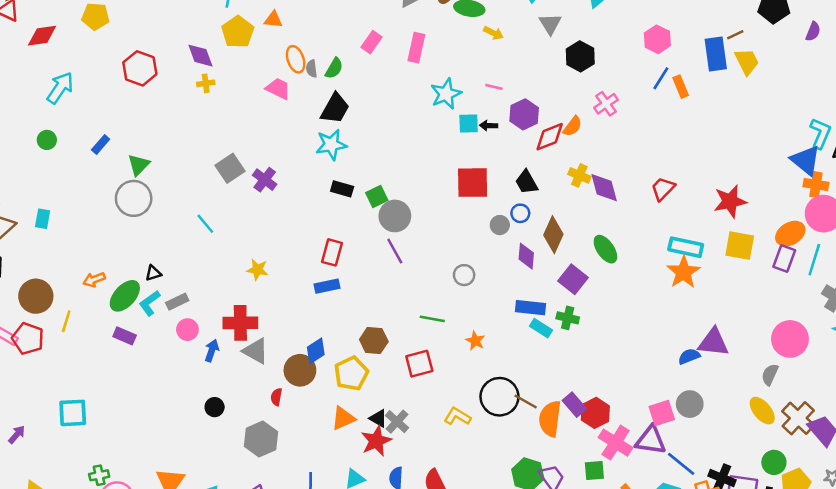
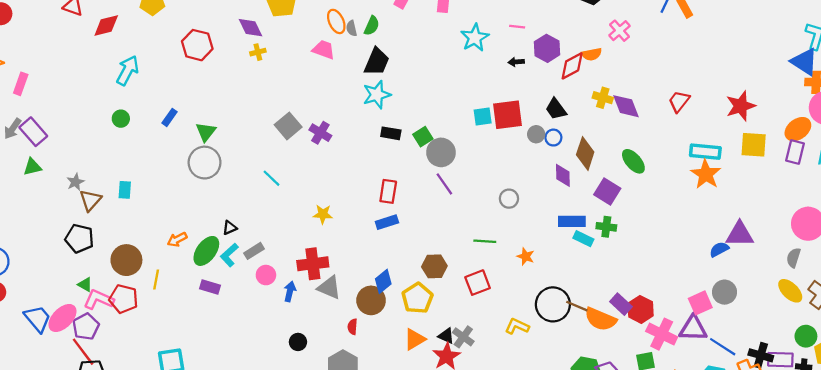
cyan square: (469, 124) -> (483, 117), moved
orange semicircle: (573, 126) -> (592, 54), turned 48
gray circle: (500, 225) -> (536, 134), moved
orange semicircle: (550, 419) -> (600, 319), turned -68

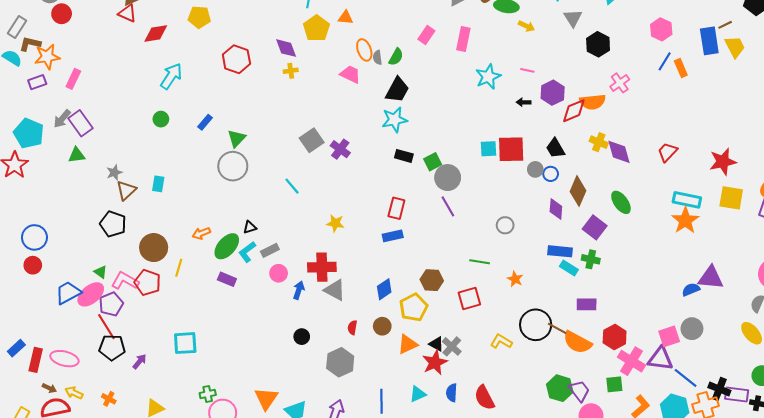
orange semicircle: (592, 54) -> (593, 102), size x1.4
green triangle: (85, 285) -> (101, 272), moved
brown circle: (371, 300) -> (382, 326), moved, size x0.7
purple rectangle: (621, 304) -> (587, 304), moved, turned -48
blue trapezoid: (38, 319) -> (68, 293), turned -84

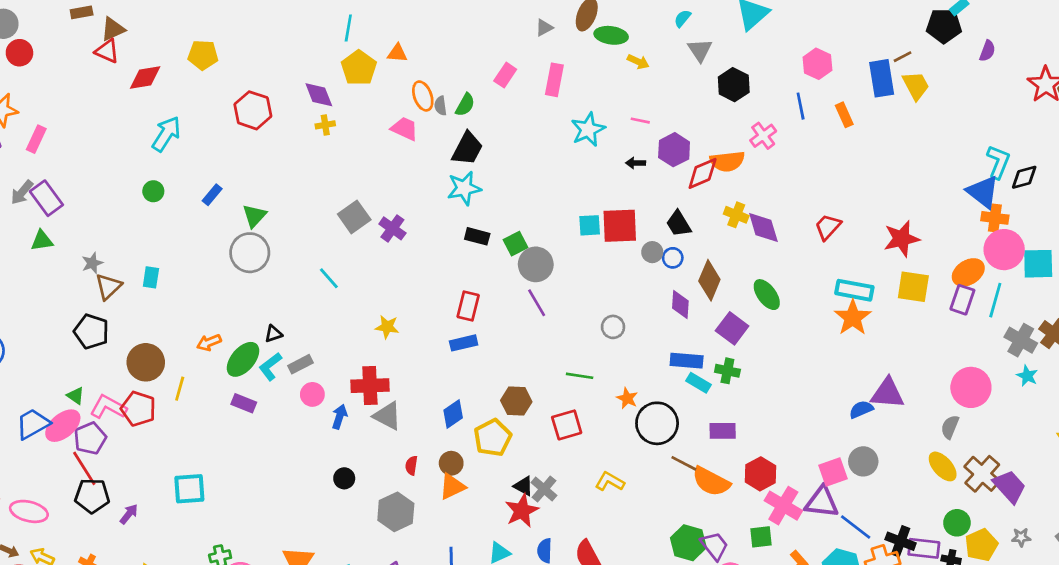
blue line: (665, 61) -> (801, 106), moved, turned -42
black circle: (536, 325) -> (657, 423), moved
orange triangle: (408, 344) -> (452, 487), moved

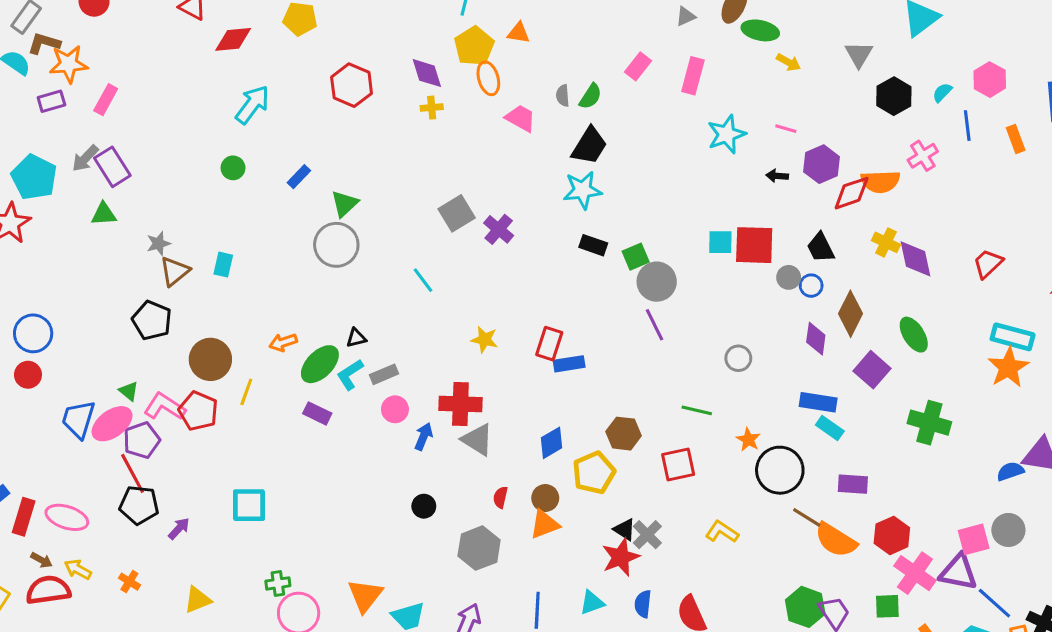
cyan semicircle: (682, 18) -> (942, 92), moved
orange ellipse: (423, 96) -> (488, 78), moved
red rectangle: (468, 306) -> (549, 344), moved
green cross: (727, 371) -> (929, 423), moved, size x1.5
blue trapezoid: (33, 424) -> (78, 419), turned -48

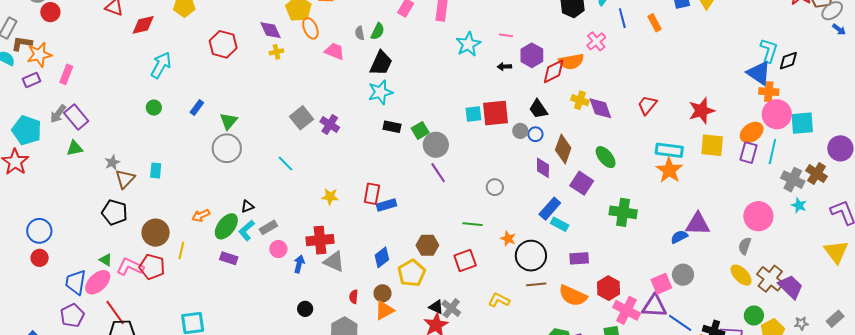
blue rectangle: (818, 402) -> (550, 209), turned -50
purple pentagon: (142, 440) -> (72, 315), moved
brown line: (807, 517) -> (536, 284), moved, turned -30

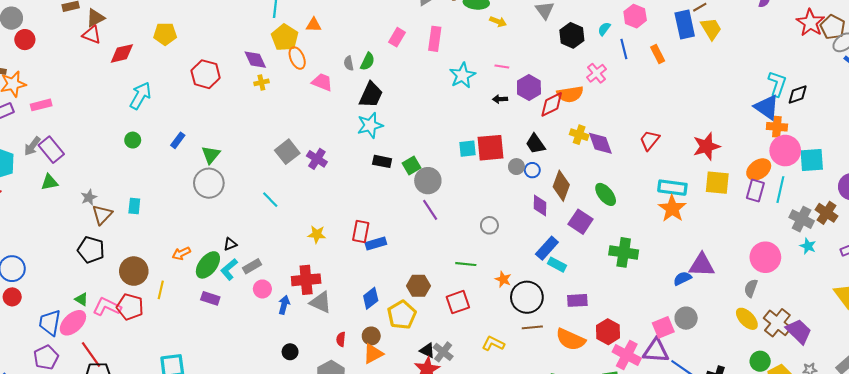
pink rectangle: (66, 74) -> (41, 105), turned 54

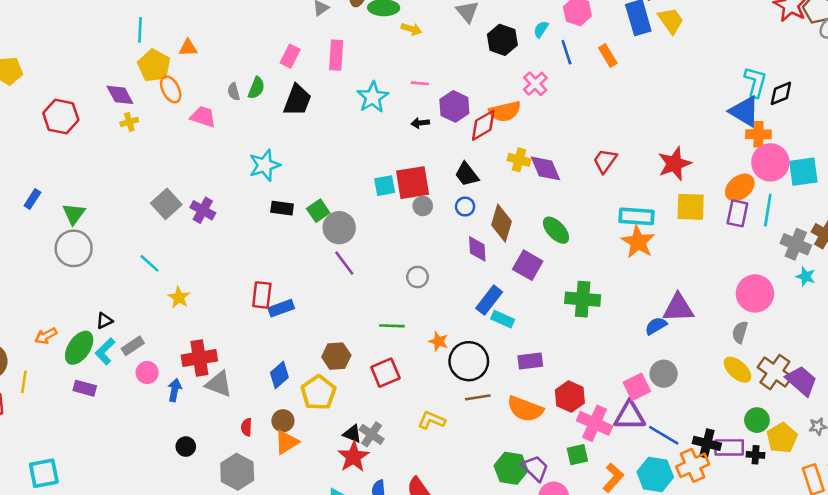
black trapezoid: (371, 95) -> (297, 100), moved
gray circle: (516, 167) -> (423, 206), moved
yellow star: (317, 234) -> (179, 297), moved, turned 30

